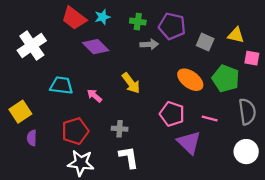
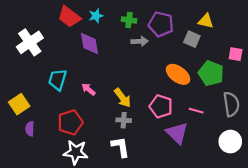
yellow triangle: (236, 35) -> (206, 21), moved
purple diamond: (96, 47) -> (90, 43), turned 35
yellow arrow: (131, 83) -> (123, 98), moved
cyan trapezoid: (61, 85) -> (58, 80), turned -80
gray cross: (120, 129) -> (124, 120), moved

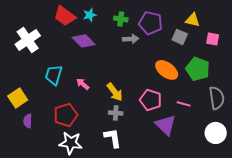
purple diamond: (90, 43) -> (84, 41), turned -35
pink square: (236, 54) -> (213, 39), moved

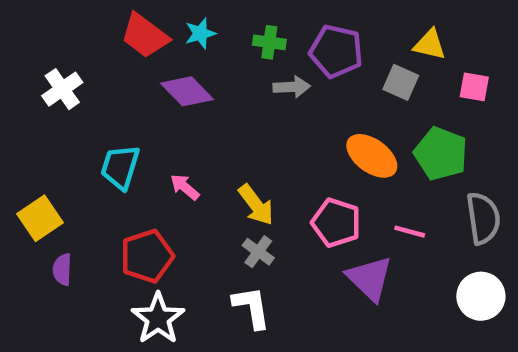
white cross: (28, 40) -> (62, 89), size x0.7
gray cross: (116, 113) -> (258, 252), turned 32
white star: (71, 143) -> (158, 318), turned 30

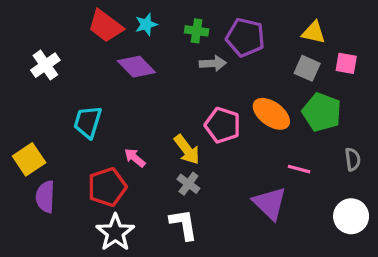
gray square: (401, 82) -> (307, 68), moved
pink arrow: (185, 187) -> (135, 158), moved
gray semicircle: (483, 218) -> (353, 159), size x0.6
pink pentagon: (336, 223) -> (223, 125), moved
purple semicircle: (62, 269) -> (45, 197), size x1.4

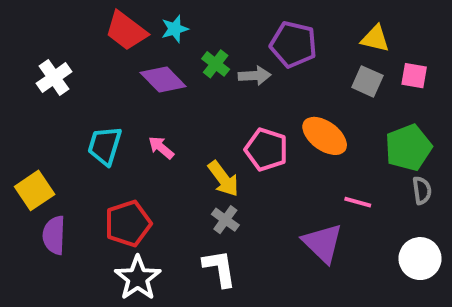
green cross: (197, 31) -> (216, 64), moved, turned 30
green pentagon: (322, 112) -> (408, 148), moved, turned 30
pink arrow: (135, 158) -> (161, 148), moved

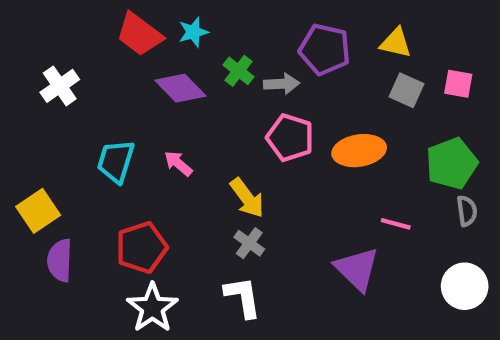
yellow triangle: (375, 39) -> (396, 43), moved
orange ellipse: (325, 136) -> (359, 151), turned -45
pink pentagon: (266, 150) -> (290, 138), moved

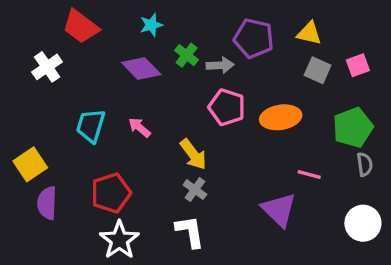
red trapezoid: (139, 34) -> (81, 27), moved
pink square: (458, 84) -> (358, 65), turned -30

